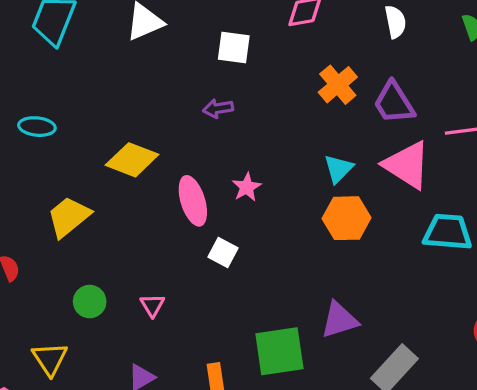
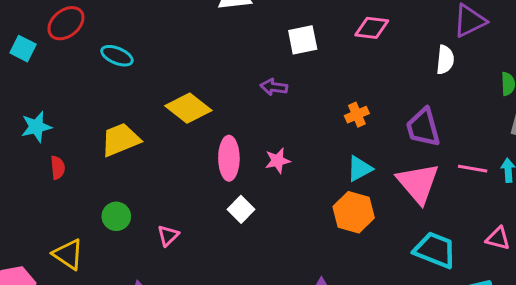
white square: (234, 47) -> (303, 40), turned -36
orange cross: (338, 85) -> (357, 115), moved, size x0.7
yellow triangle: (50, 359) -> (68, 254), turned -40

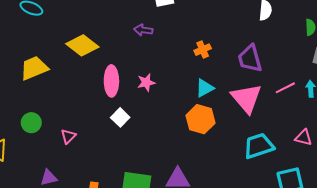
pink line: (473, 169) -> (285, 88), turned -36
cyan trapezoid: (435, 250) -> (259, 146), turned -40

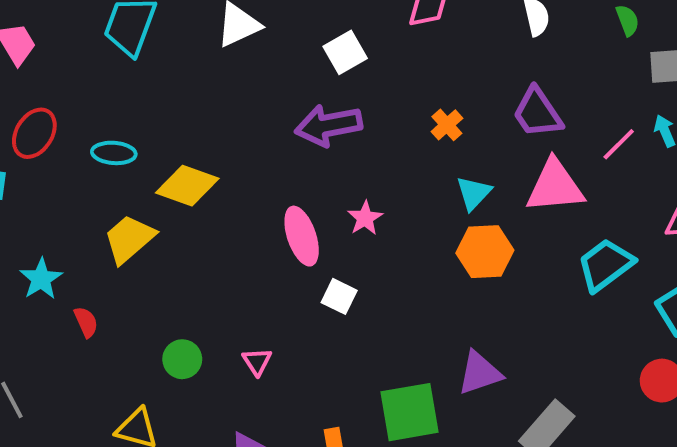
purple arrow: (143, 30) -> (328, 125), size x1.8
yellow diamond: (82, 45) -> (187, 186), moved
yellow trapezoid: (34, 68) -> (129, 239), moved
pink triangle: (246, 98) -> (555, 186), turned -36

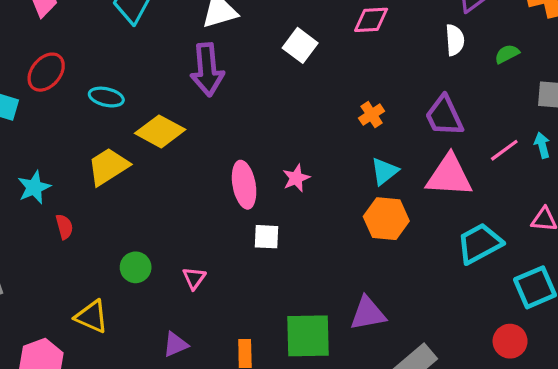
green semicircle: (627, 20) -> (507, 54), moved, turned -105
white square: (345, 52) -> (300, 45), turned -32
purple arrow: (328, 125) -> (207, 70), moved, turned -93
white square: (339, 296) -> (266, 237), turned -32

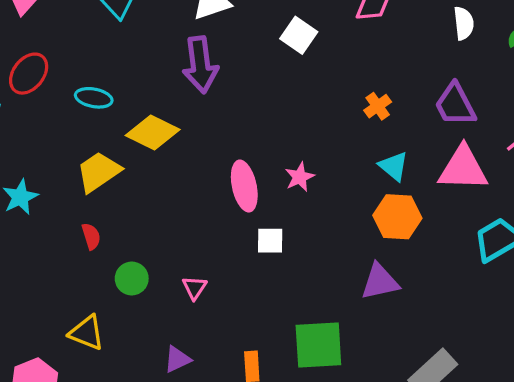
cyan triangle: (384, 171) -> (394, 166), turned -40
red semicircle: (64, 227) -> (91, 236), moved
purple triangle: (368, 313) -> (380, 282), moved

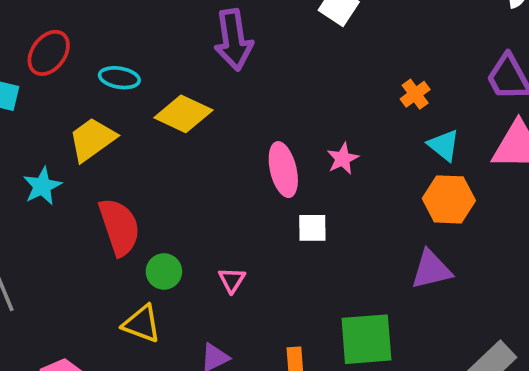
orange cross: (378, 106) -> (415, 94), moved
yellow trapezoid: (99, 172) -> (92, 139), moved
red semicircle: (91, 236) -> (119, 227), size x2.0
yellow triangle: (87, 333) -> (142, 324), moved

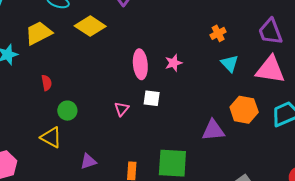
orange hexagon: (449, 199) -> (244, 110), moved
red semicircle: (119, 227) -> (47, 83), size x0.5
pink triangle: (232, 280) -> (122, 109), moved

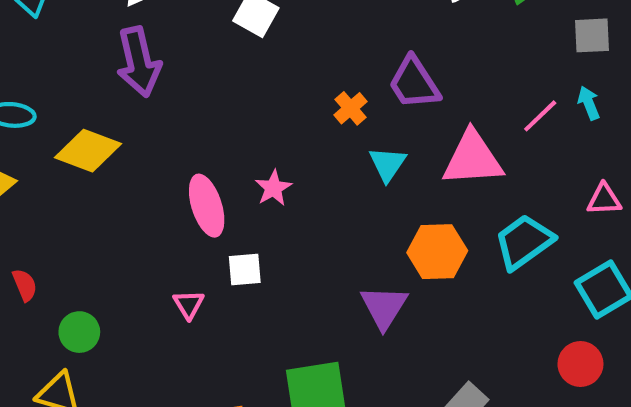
purple trapezoid: (270, 32) -> (414, 83), moved
cyan triangle: (230, 63) -> (387, 164), turned 30
purple triangle: (213, 130) -> (384, 307), turned -40

